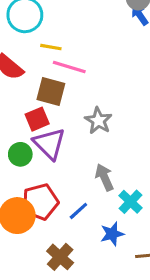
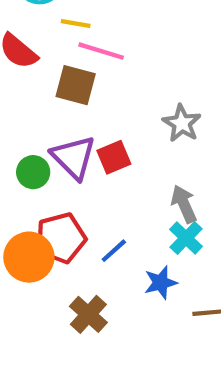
red square: (37, 119) -> (114, 157), moved
gray star: (98, 121) -> (182, 123), moved
gray arrow: (104, 177) -> (184, 204), moved

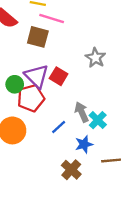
red square: (114, 157) -> (59, 76), turned -36
gray arrow: (184, 204) -> (82, 112), moved
red pentagon: (61, 238) -> (31, 98), moved
brown cross: (88, 314) -> (71, 170), moved

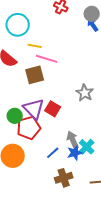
brown square: (38, 37) -> (35, 75), turned -30
blue star: (84, 144) -> (75, 153), moved
brown cross: (71, 170) -> (64, 178), moved, turned 30

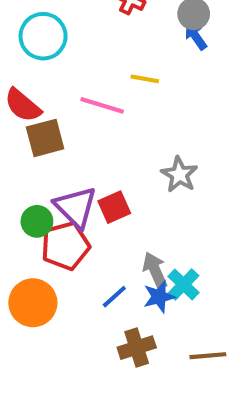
yellow line: (35, 46) -> (145, 79), moved
brown square: (35, 75) -> (45, 138), moved
red square: (53, 109) -> (114, 207), turned 35

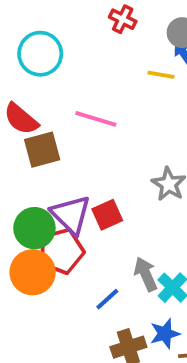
yellow line: (145, 79) -> (161, 75), moved
green circle: (37, 221) -> (34, 228), size x1.4
blue star: (159, 297) -> (165, 334), moved
orange circle: (33, 303) -> (33, 272), moved

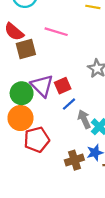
red pentagon: (61, 251) -> (37, 140), moved
blue line: (107, 299) -> (69, 104), moved

